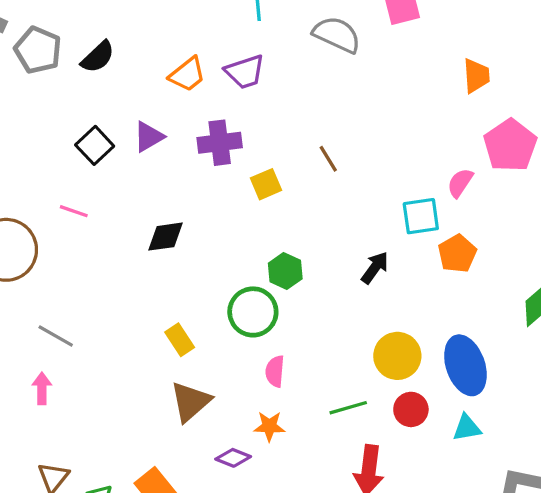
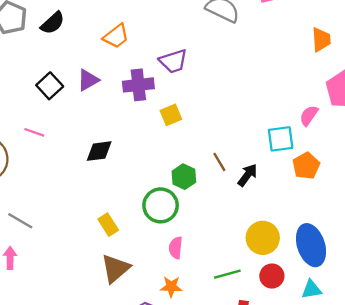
purple trapezoid: (245, 72) -> (173, 61), moved
brown line: (328, 159) -> (219, 162), moved

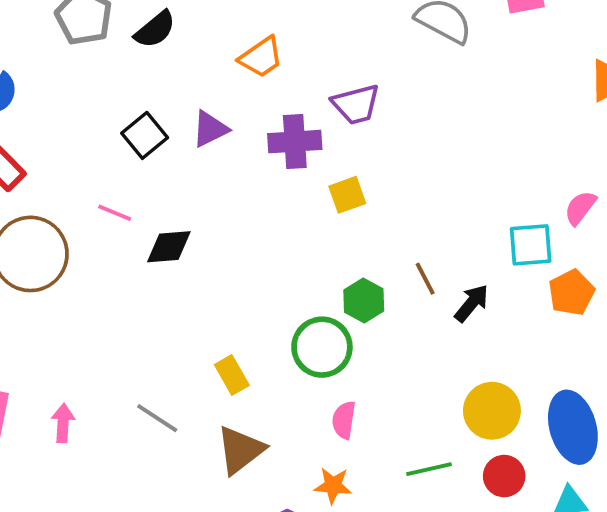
black diamond: (99, 151) -> (169, 247), moved
gray line: (20, 221) -> (157, 418), moved

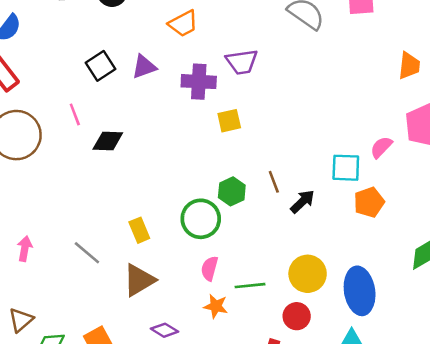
pink line: (115, 213) -> (75, 114), turned 40
green line: (429, 469) -> (250, 286), moved
red circle: (504, 476) -> (297, 316), moved
orange star: (333, 486) -> (216, 306), moved

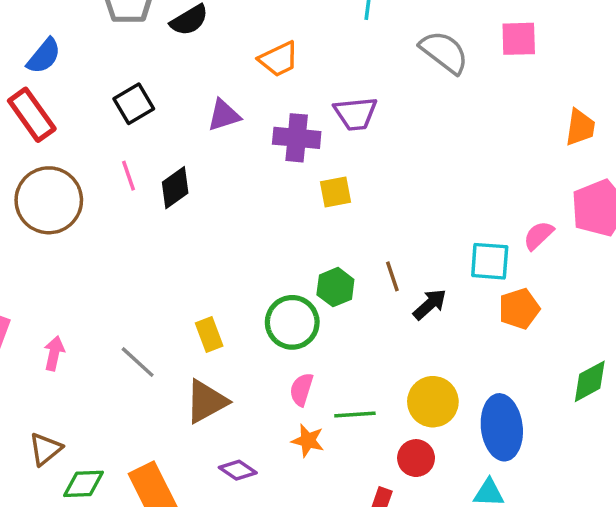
black square: (101, 66) -> (134, 104), moved
black diamond: (108, 141) -> (175, 188), moved, turned -40

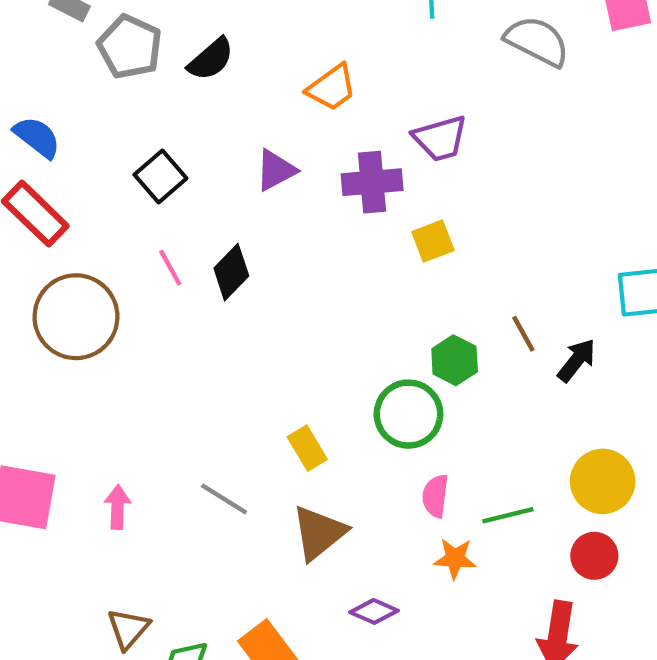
blue semicircle: (44, 56) -> (37, 137), turned -81

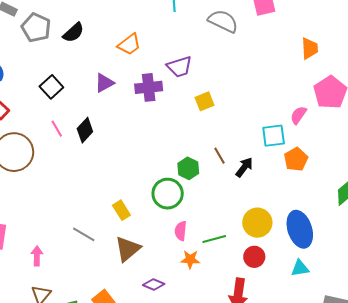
yellow square: (433, 241) -> (205, 101), moved
pink arrow: (118, 507) -> (37, 256), moved

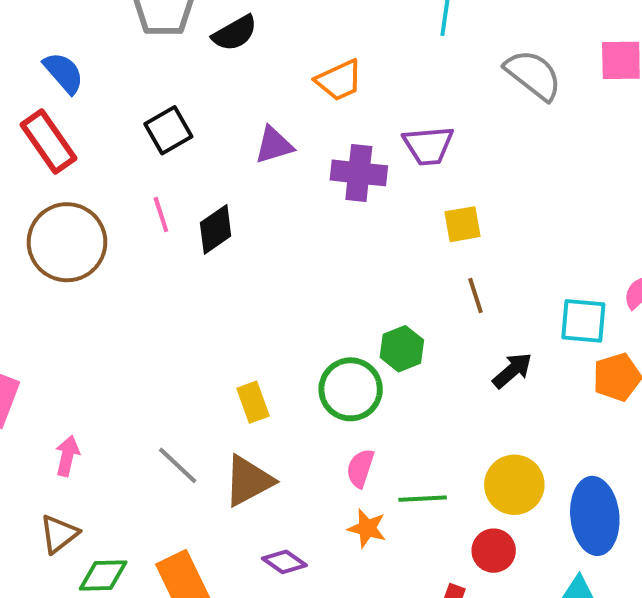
brown line: (220, 156) -> (476, 295), moved
gray line: (84, 234) -> (178, 465), moved

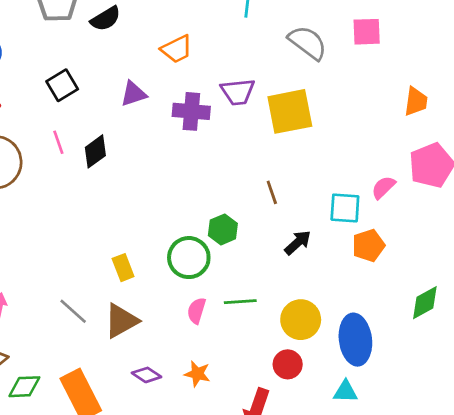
yellow square: (463, 224) -> (290, 111), moved, size x1.8
green line: (423, 499) -> (240, 302), moved
orange star: (367, 528) -> (197, 374), moved

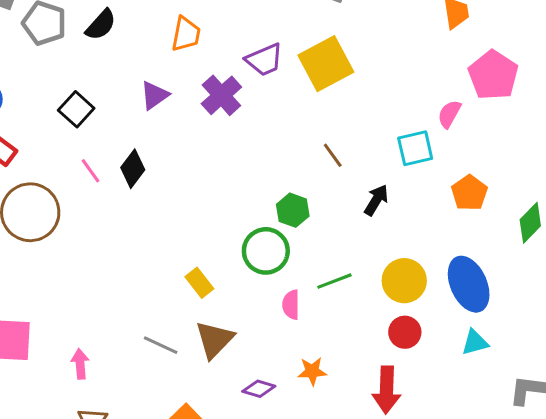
orange trapezoid: (177, 49) -> (186, 34), turned -36
purple cross: (191, 111) -> (221, 95), turned -30
orange pentagon: (368, 246) -> (469, 193), moved

